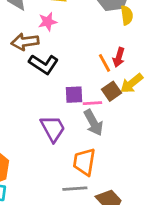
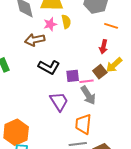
yellow semicircle: (127, 15) -> (66, 22), moved
orange line: (104, 63) -> (111, 26), moved, turned -40
black L-shape: (44, 64) -> (49, 67), moved

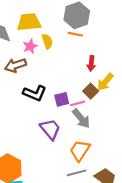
orange line: (111, 26) -> (75, 34), moved
orange trapezoid: (83, 124) -> (80, 151), turned 35

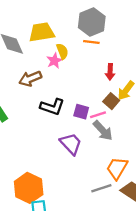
pink star: (30, 46) -> (54, 61), moved
purple square: (62, 99) -> (81, 112), turned 32
orange trapezoid: (80, 151) -> (117, 168), moved

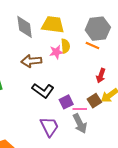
purple square: (81, 112) -> (66, 102), turned 32

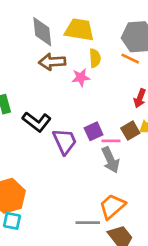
pink star: (56, 52) -> (81, 77), moved
brown arrow: (31, 61) -> (52, 62), moved
black L-shape: (43, 91) -> (37, 122), moved
purple trapezoid: (49, 127) -> (65, 141), moved

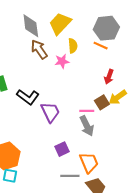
yellow trapezoid: (79, 30) -> (60, 24), turned -55
brown arrow: (52, 62) -> (39, 49), turned 60
purple square: (94, 131) -> (62, 149), moved
orange trapezoid: (112, 206) -> (89, 163), turned 110

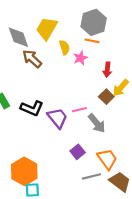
pink star: (62, 61) -> (80, 58), moved
pink line: (87, 111) -> (79, 110), moved

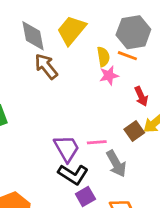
yellow semicircle: (64, 47) -> (103, 57), moved
red arrow: (107, 70) -> (141, 96), turned -40
black L-shape: (32, 108) -> (73, 174), moved

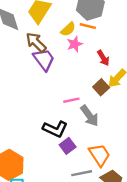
yellow semicircle: (103, 57) -> (68, 29), turned 63
brown arrow: (46, 66) -> (36, 42), moved
purple trapezoid: (67, 148) -> (44, 59), moved

